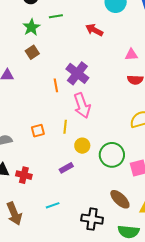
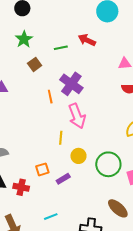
green line: (56, 16) -> (61, 48), moved
brown square: (32, 52) -> (35, 64), moved
orange square: (38, 131) -> (42, 169), moved

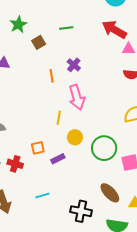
green star: (24, 39) -> (18, 24), moved
red arrow: (87, 40) -> (114, 30), moved, size x1.4
purple cross: (71, 84) -> (74, 65), size x0.6

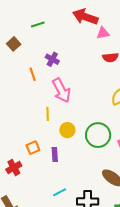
purple rectangle: (58, 159) -> (55, 154), turned -56
red cross: (15, 164) -> (14, 168), turned -35
cyan line: (42, 196) -> (60, 192), moved

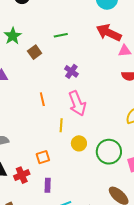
orange line: (33, 74) -> (42, 99), moved
purple rectangle: (55, 154) -> (48, 185), moved

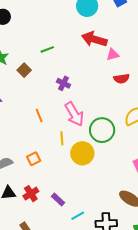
yellow circle: (79, 143) -> (82, 153), size x1.5
green circle: (109, 152) -> (102, 130), moved
orange square: (43, 157) -> (34, 159), moved
purple rectangle: (48, 185) -> (58, 200), turned -40

